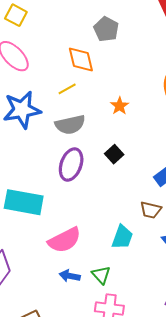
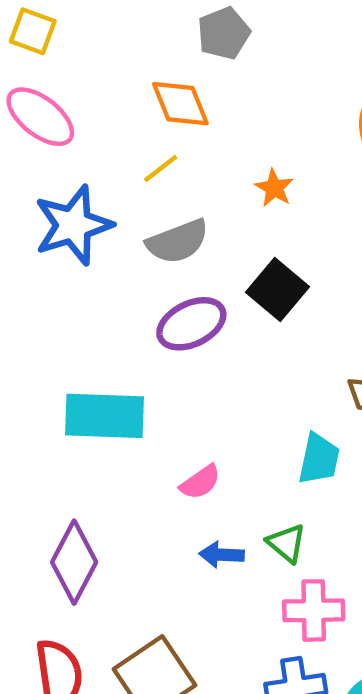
gray pentagon: (106, 29) -> (224, 33), turned 30
black square: (114, 154) -> (277, 290), size x1.5
purple ellipse: (71, 165) -> (191, 324), turned 52
pink semicircle: (64, 240) -> (200, 482), size x0.6

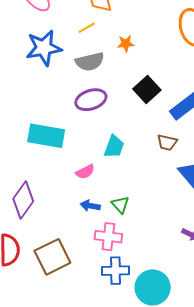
orange star: (274, 188) -> (126, 44), moved, turned 30
black square: (277, 290) -> (147, 89), moved
cyan trapezoid: (319, 459) -> (114, 147), moved
pink cross: (314, 610) -> (108, 237), moved

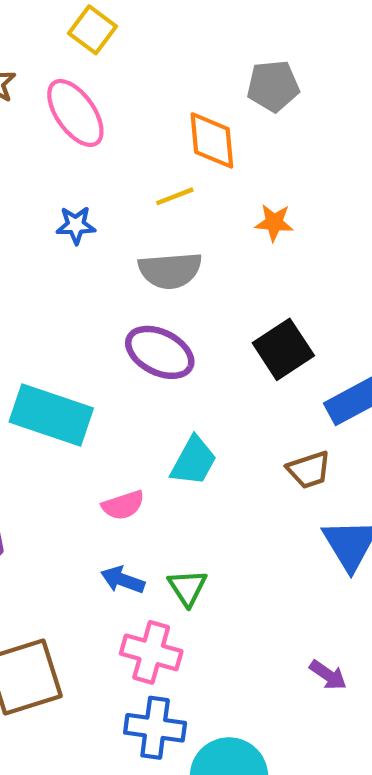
orange star: (126, 44) -> (274, 223), moved
blue star: (44, 48) -> (76, 225), size x0.5
purple ellipse: (91, 100) -> (160, 352), turned 36
brown trapezoid: (167, 142) -> (309, 470), turned -40

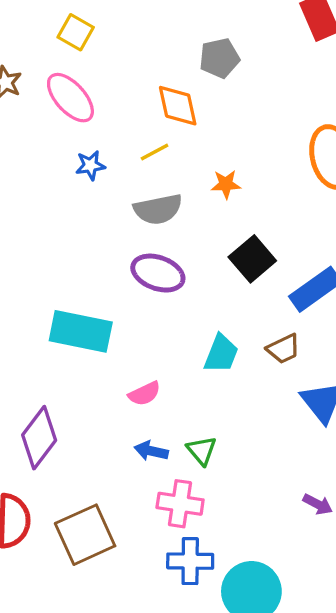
orange star: (274, 223) -> (226, 184), moved
blue star: (76, 225) -> (90, 165), moved
cyan trapezoid: (194, 461) -> (221, 354), moved

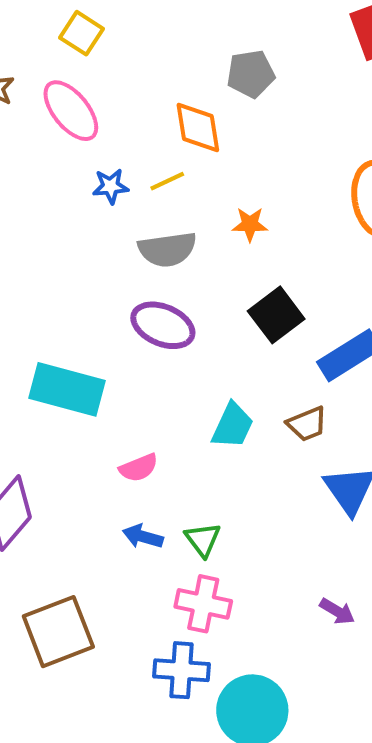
blue star: (90, 165) -> (111, 186), moved
pink cross: (180, 504) -> (203, 604), moved

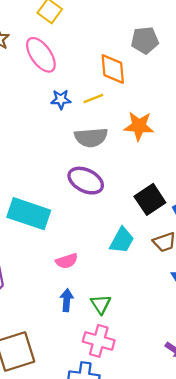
orange star: (250, 224) -> (139, 126), size x1.5
black square: (276, 315) -> (150, 199), moved
blue arrow: (143, 536) -> (67, 300), turned 75

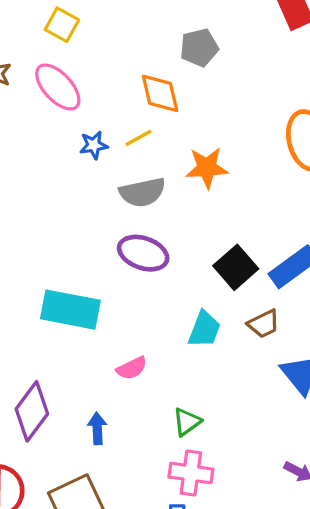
blue arrow: (67, 300) -> (97, 428), moved
green triangle: (101, 304) -> (187, 422), turned 35

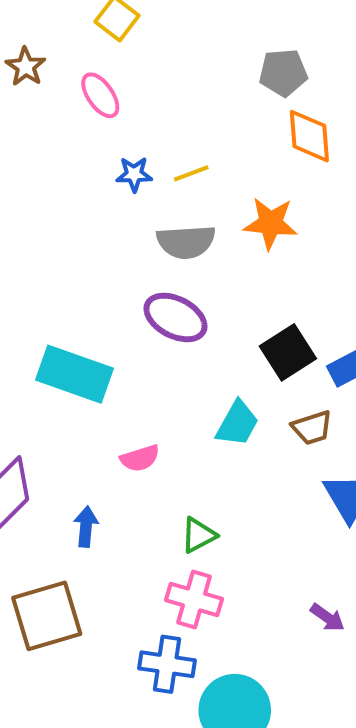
pink ellipse: (58, 87) -> (100, 95), size x0.7
orange diamond: (160, 93) -> (309, 136), moved

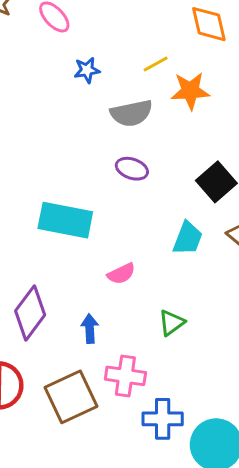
yellow line: (191, 173) -> (156, 64), moved
purple ellipse: (175, 317) -> (132, 169), size x0.7
pink cross: (194, 600) -> (125, 376), moved

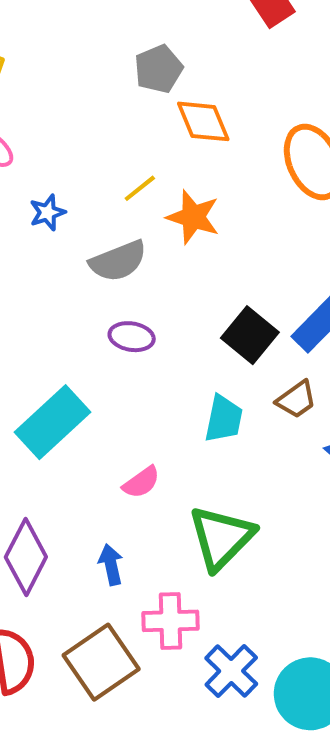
orange star: (190, 91) -> (193, 217), turned 30
cyan rectangle: (65, 220) -> (53, 422), turned -44
green triangle: (172, 323) -> (221, 538), size x1.8
blue cross: (163, 419) -> (231, 671), turned -36

